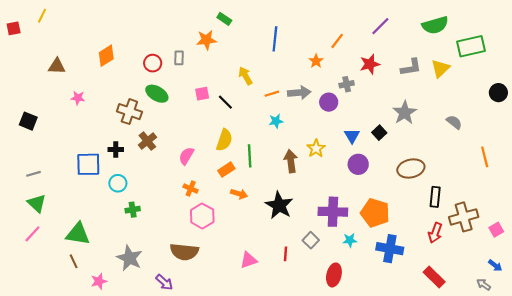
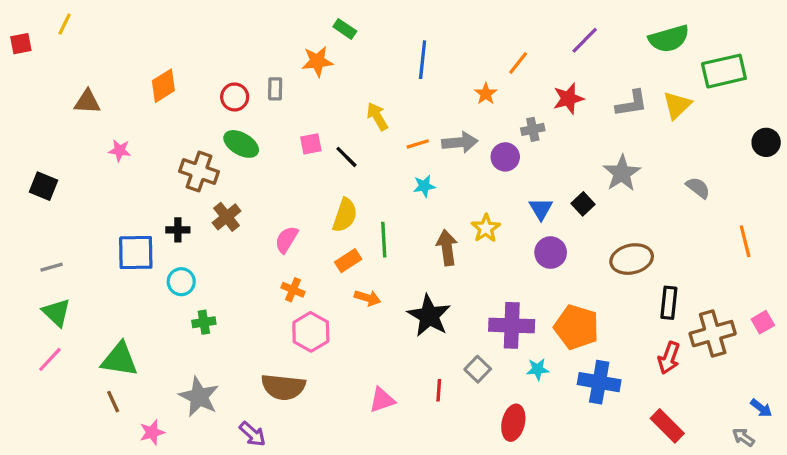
pink square: (496, 230) -> (763, 322), moved

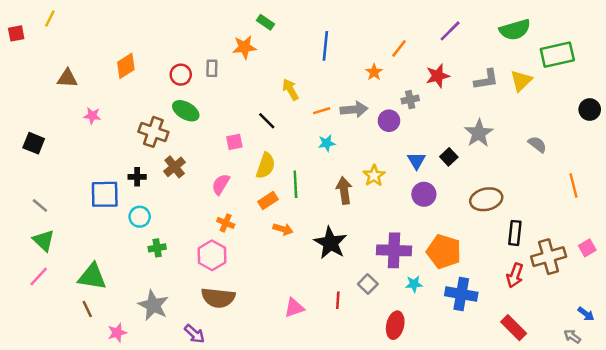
pink square: (311, 144) -> (234, 142), moved
gray line: (52, 267) -> (40, 205), turned 56
pink hexagon: (311, 332) -> (212, 255), moved

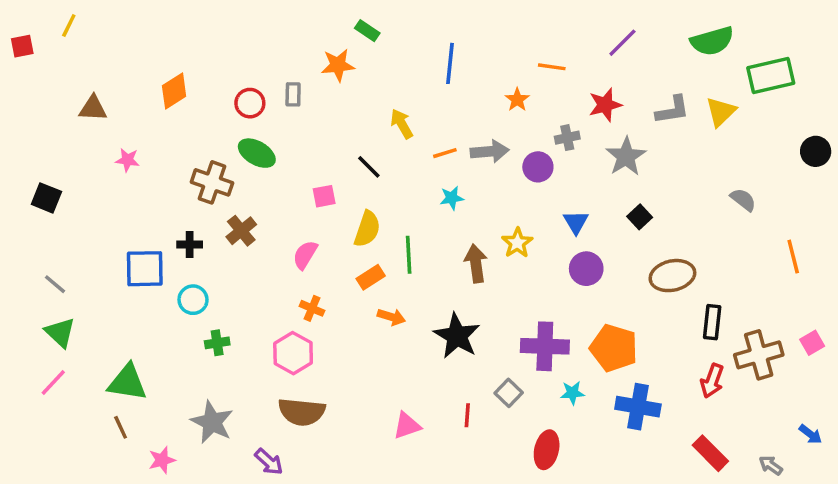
orange line: (399, 48) -> (552, 67), turned 60
gray star: (479, 133) -> (626, 157), moved
black square: (449, 157) -> (640, 217), moved
gray arrow: (572, 336) -> (771, 465), moved

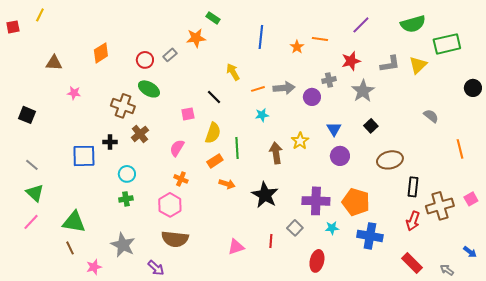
gray rectangle: (293, 94) -> (170, 55), turned 48
orange star: (517, 100) -> (297, 47), moved
cyan circle: (193, 300) -> (127, 174), moved

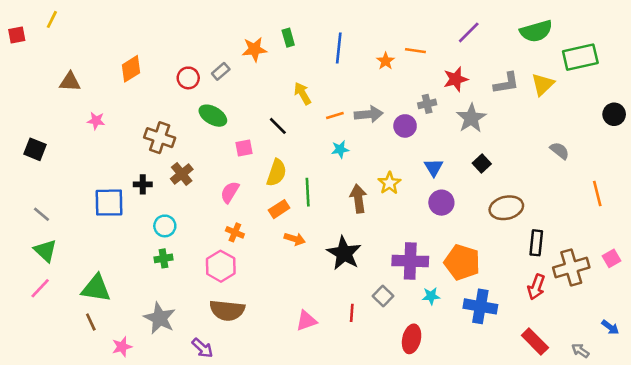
green rectangle: (213, 18) -> (288, 38), moved, turned 40
green ellipse: (149, 89) -> (213, 116), moved

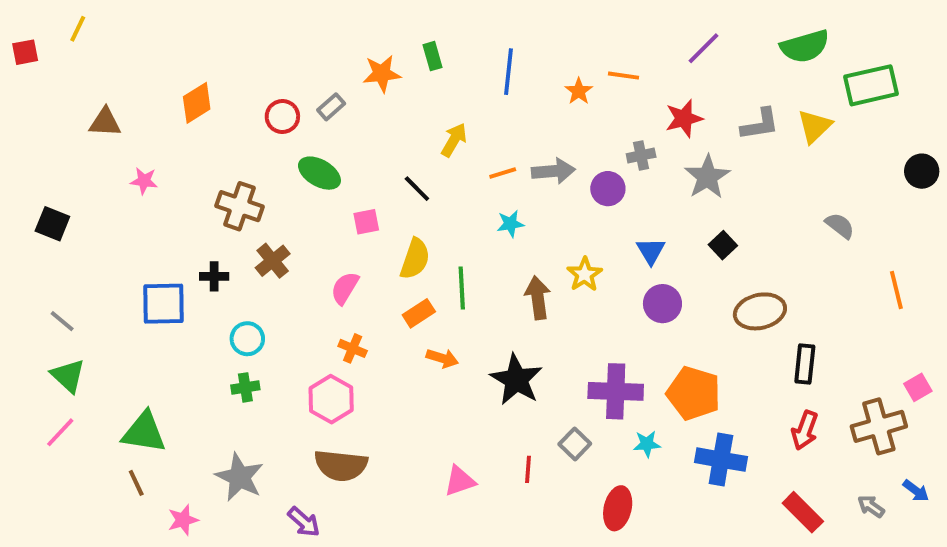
yellow arrow: (302, 93) -> (454, 140), turned 60
brown cross: (571, 267) -> (879, 426), moved
gray arrow: (580, 351) -> (871, 506), moved

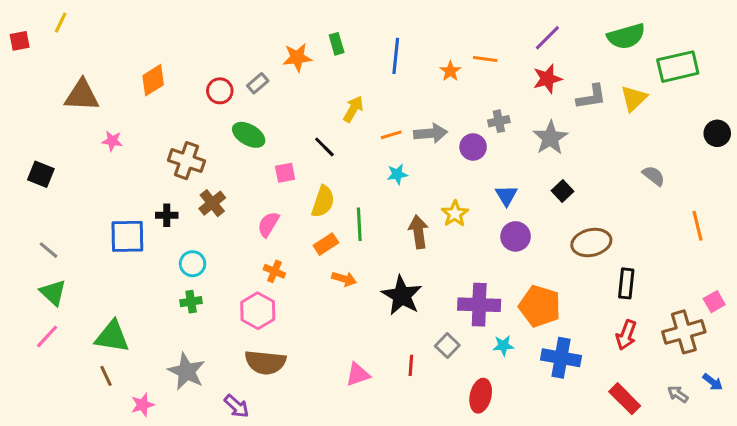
red star: (684, 118) -> (547, 79), moved
brown triangle: (105, 122) -> (82, 95), size x1.4

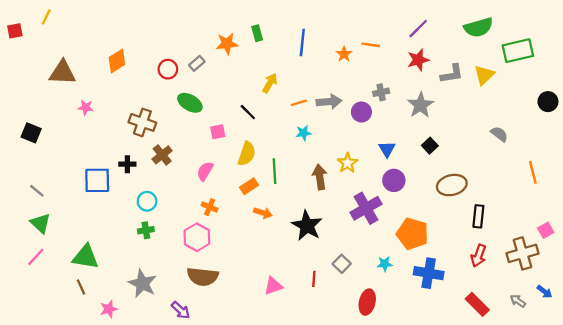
purple cross: (479, 305) -> (366, 208), moved, turned -32

